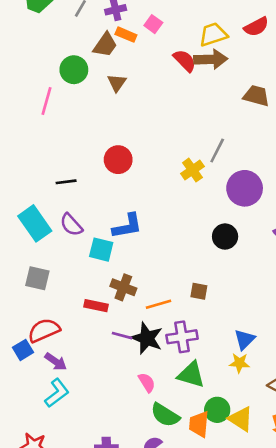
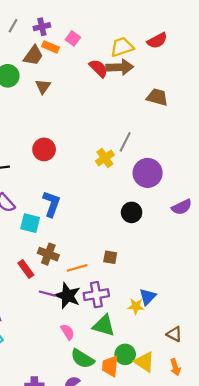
blue L-shape: (127, 226) -> (51, 204), turned -60
red rectangle: (96, 306) -> (26, 269), turned 42
yellow star: (239, 363) -> (136, 306), moved

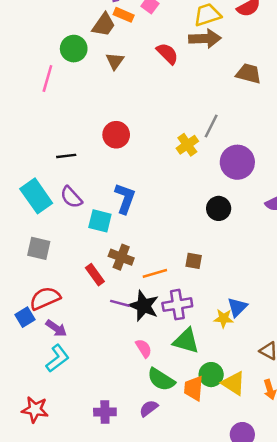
red semicircle: (98, 68) -> (167, 54), moved

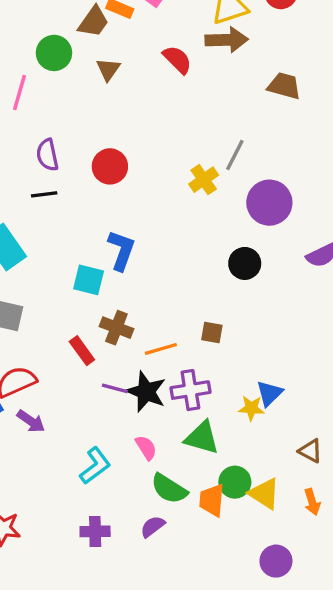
purple semicircle: (71, 197) -> (47, 155), moved, turned 30
cyan L-shape: (57, 358) -> (95, 466), moved

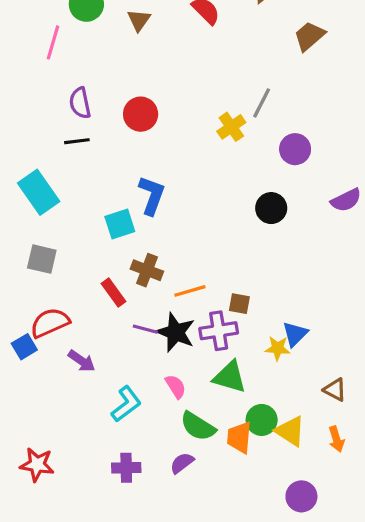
brown trapezoid: (284, 86) -> (309, 36), turned -56
purple circle: (269, 203) -> (295, 149), size x0.7
cyan square: (89, 280) -> (120, 224), turned -32
brown square: (212, 333) -> (239, 304), moved
purple arrow: (31, 421) -> (82, 361), moved

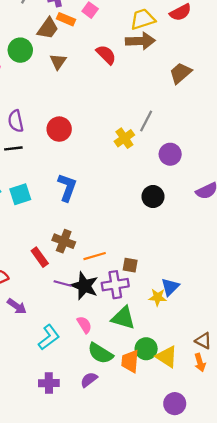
cyan square: (120, 224) -> (20, 194), moved
brown triangle: (335, 390) -> (203, 341), moved

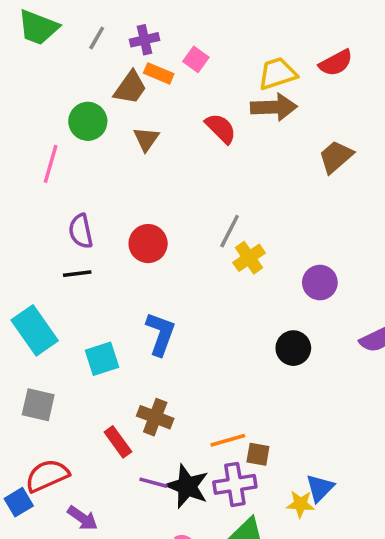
gray line: (146, 121) -> (230, 231), moved
cyan square: (20, 194) -> (102, 359), moved
orange line: (95, 256) -> (228, 440), moved

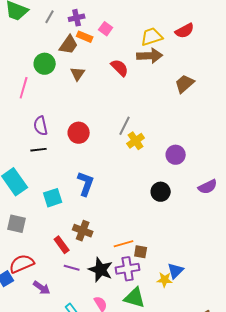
purple line: (153, 483) -> (72, 268), moved

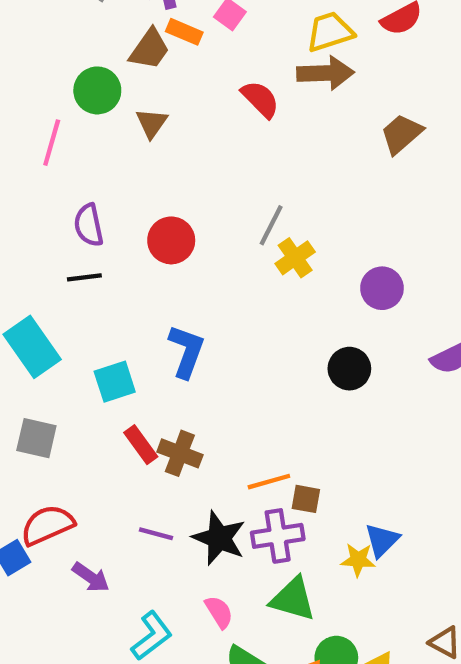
brown triangle: (78, 74) -> (152, 123), moved
red rectangle: (62, 245) -> (141, 445), moved

